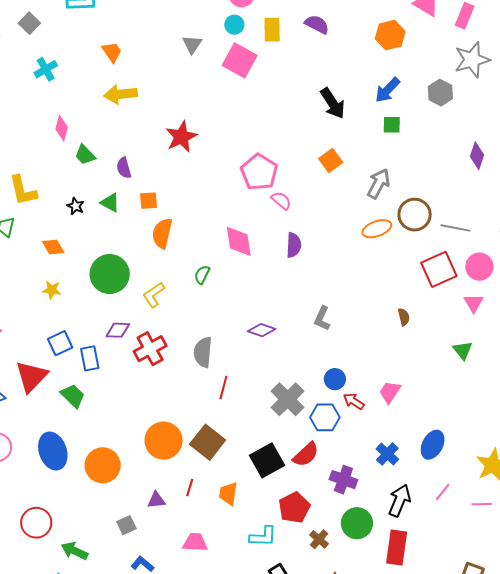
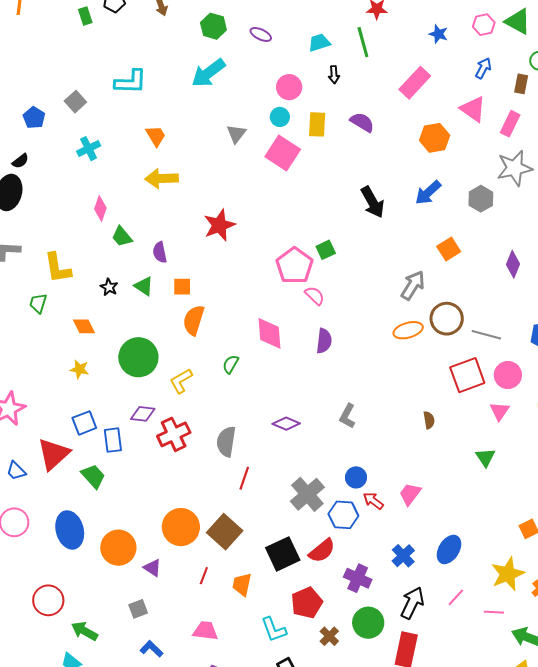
green square: (392, 125) -> (326, 250), moved, turned -30
orange square: (331, 160) -> (449, 249), moved
purple triangle: (156, 500) -> (152, 568), moved, turned 36
cyan L-shape: (263, 536) -> (274, 630), turned 64

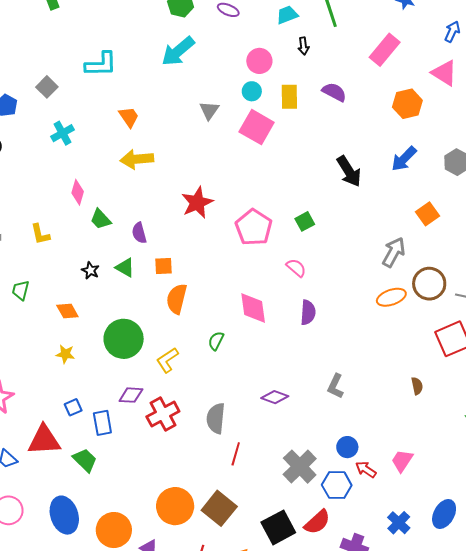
pink pentagon: (294, 266) -> (254, 227), moved
yellow L-shape: (58, 268) -> (40, 234), moved, size x0.7
blue square: (84, 423) -> (73, 407), size x0.7
red triangle: (54, 454) -> (44, 440), turned 42

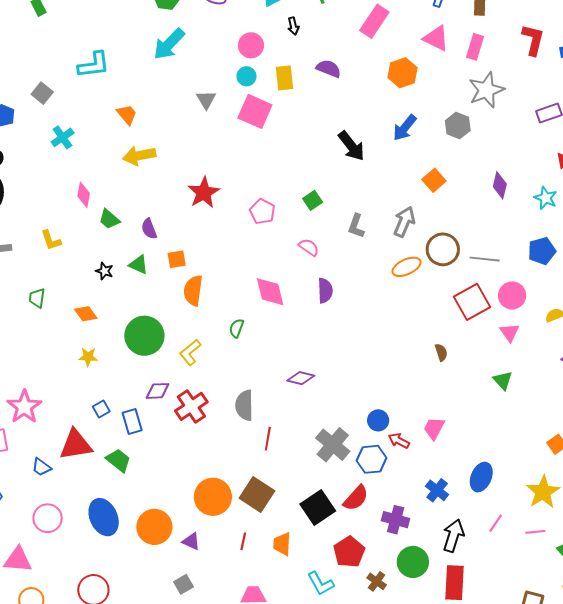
pink pentagon: (254, 227) -> (262, 212), size x0.7
gray L-shape: (335, 386) -> (356, 226), moved

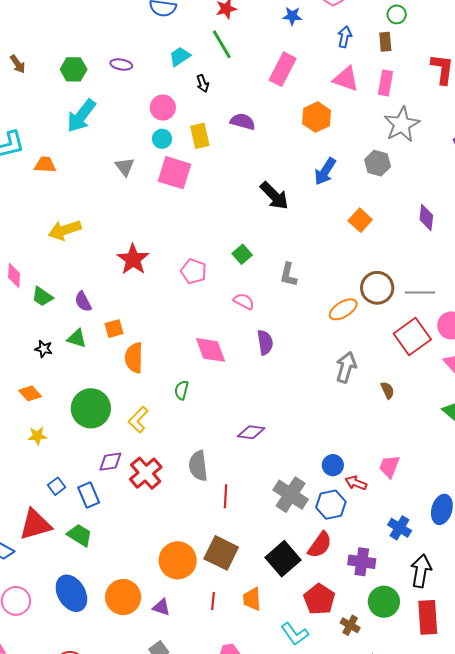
orange trapezoid: (127, 114) -> (45, 165), moved, turned -40
gray arrow: (404, 222) -> (346, 367), moved

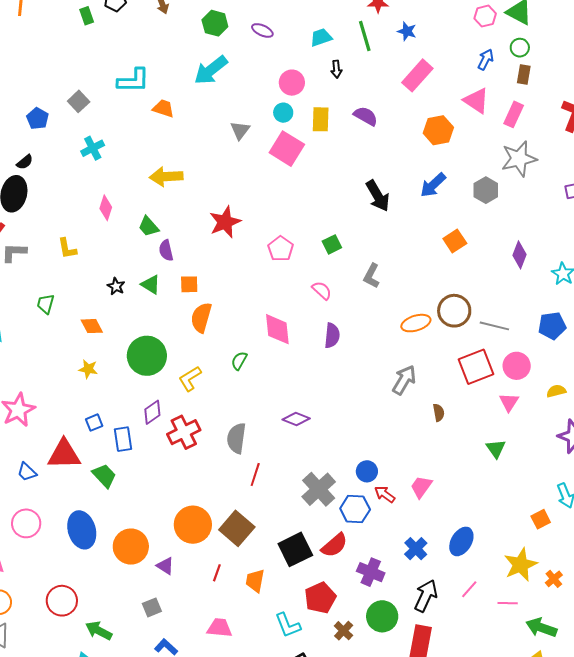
green circle: (397, 14) -> (520, 48), moved
blue star: (292, 16) -> (407, 31), moved
green trapezoid: (42, 297) -> (148, 226), moved
purple diamond: (110, 462) -> (152, 412), turned -40

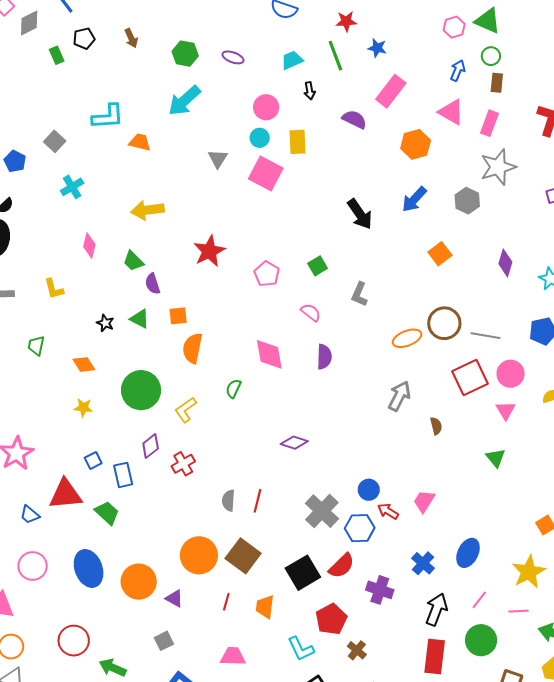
purple semicircle: (366, 116) -> (354, 119), moved
red cross: (184, 432) -> (183, 464), size x0.7
gray semicircle: (236, 438) -> (228, 500), moved, size x0.7
green circle: (382, 616) -> (481, 640), moved

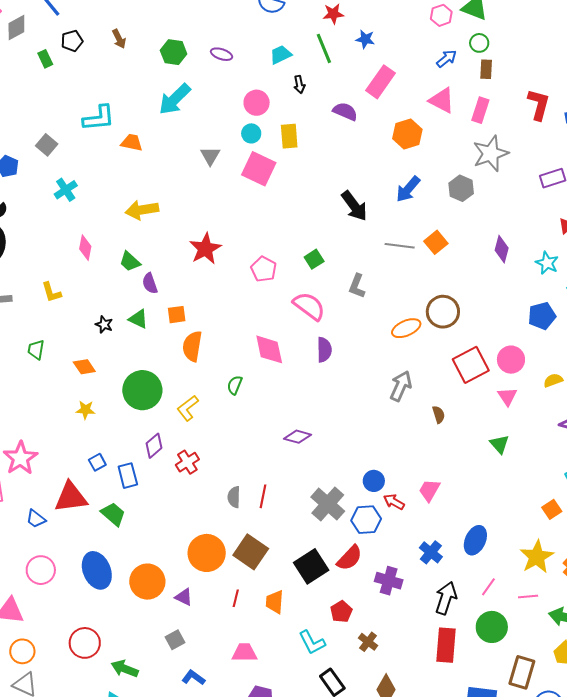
blue arrow: (458, 70) -> (447, 59), turned 30
pink semicircle: (311, 312) -> (309, 306), size x1.6
gray line: (485, 336) -> (400, 246), moved
red pentagon: (331, 619) -> (341, 612), size x0.7

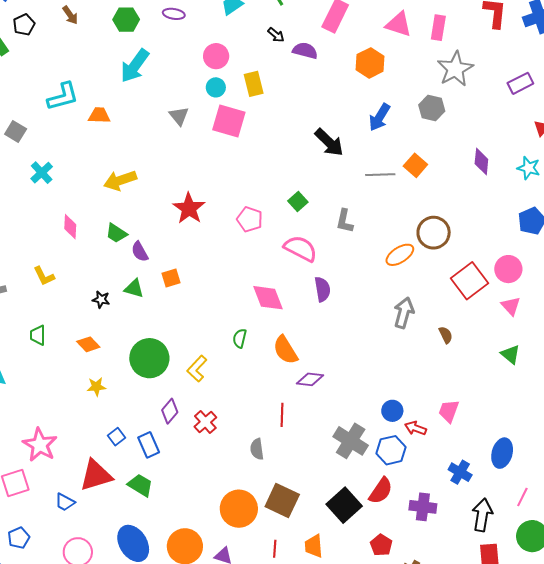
black arrow: (299, 84) -> (276, 35), moved, turned -30
orange semicircle: (192, 346) -> (285, 350), moved, turned -32
red line: (263, 496) -> (282, 415), moved

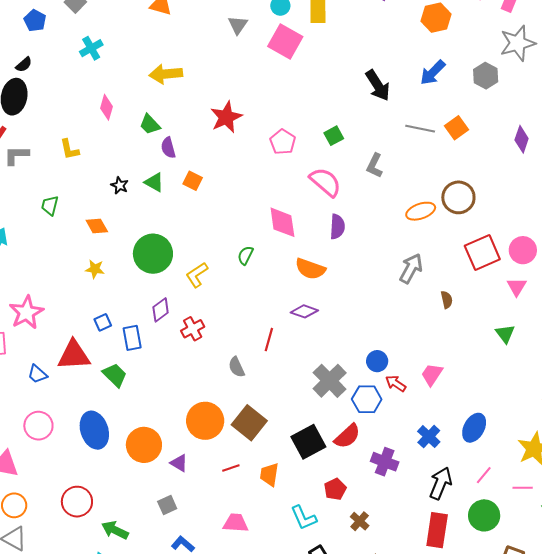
orange square: (171, 278) -> (193, 181), turned 30
orange semicircle: (285, 350) -> (310, 269), moved, turned -52
gray semicircle: (257, 449) -> (237, 367), turned -30
red line: (275, 549) -> (231, 468), turned 54

